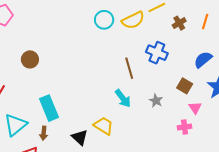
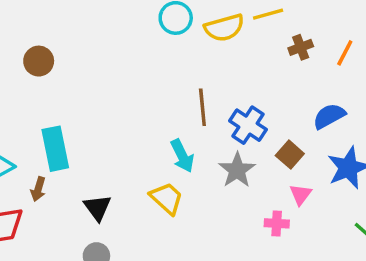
blue cross: (157, 53) -> (248, 125), moved
gray star: (156, 101) -> (237, 170), size x1.5
yellow trapezoid: (103, 126) -> (167, 198), moved

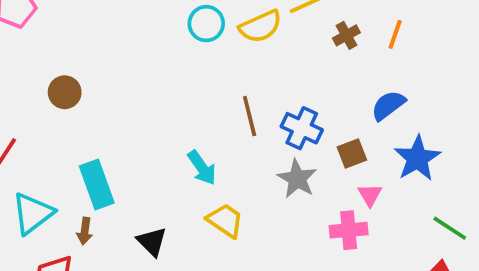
brown square: (290, 155) -> (352, 153), turned 36
cyan arrow: (182, 156) -> (202, 168), moved
pink cross: (277, 223) -> (349, 230), size x1.4

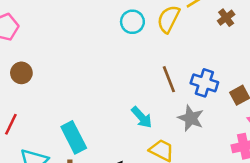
yellow semicircle: (260, 26) -> (169, 19), turned 148
brown circle: (65, 92) -> (21, 73), moved
gray star: (297, 179) -> (191, 118), moved

